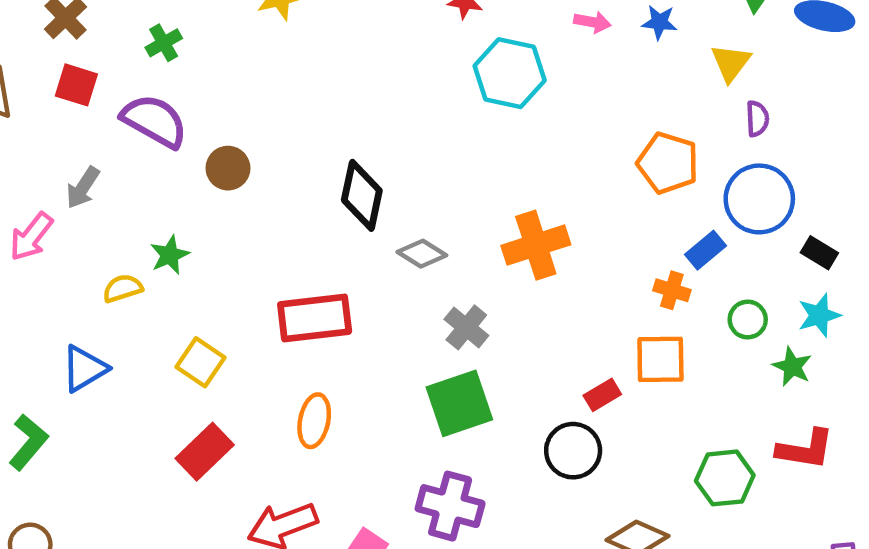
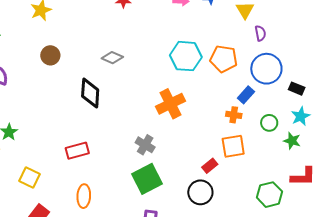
cyan hexagon: (510, 73) -> (186, 56), moved
brown circle: (228, 168) -> (50, 55), moved
gray diamond: (422, 254) -> (112, 58), moved
red rectangle: (315, 318) -> (77, 151), size x0.7

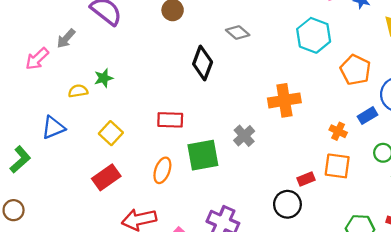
cyan hexagon: (186, 56) -> (314, 35), moved
orange cross: (234, 115) -> (338, 131), moved
green square: (147, 179) -> (203, 155), moved

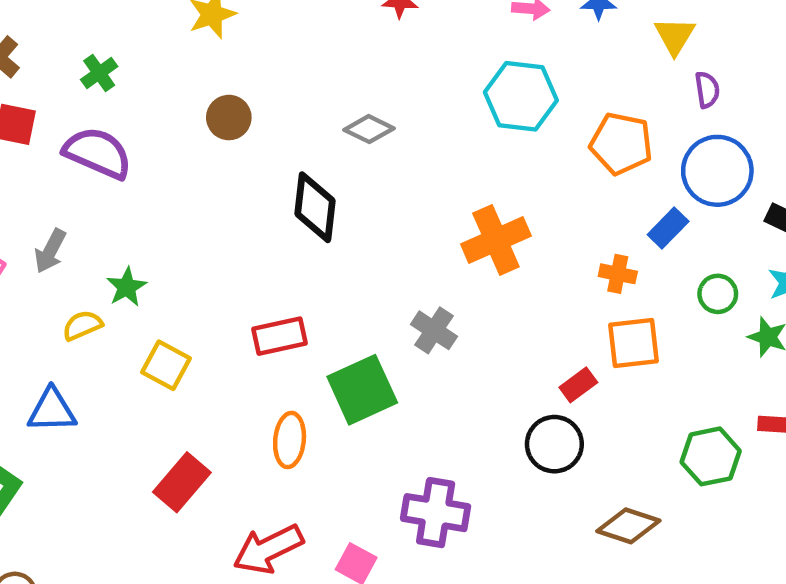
gray arrow: (66, 39) -> (50, 251), moved
blue triangle: (53, 128) -> (52, 410), turned 35
yellow square: (111, 133) -> (166, 365), moved

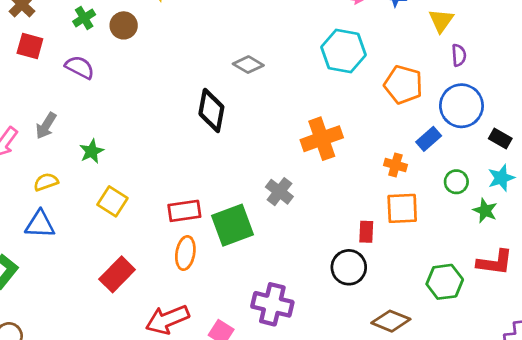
brown circle: (229, 118) -> (124, 25), moved
purple semicircle: (98, 153) -> (80, 67), size x0.7
yellow semicircle: (82, 325) -> (46, 182), moved
red rectangle: (280, 336) -> (184, 211), moved
red rectangle: (578, 385) -> (366, 232), turned -55

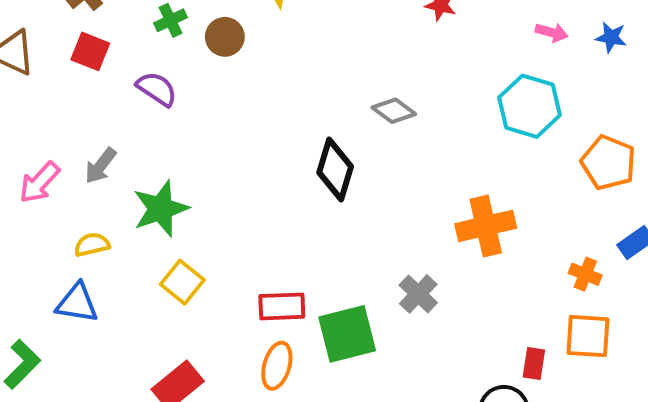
green star: (92, 151) -> (161, 209), size x1.6

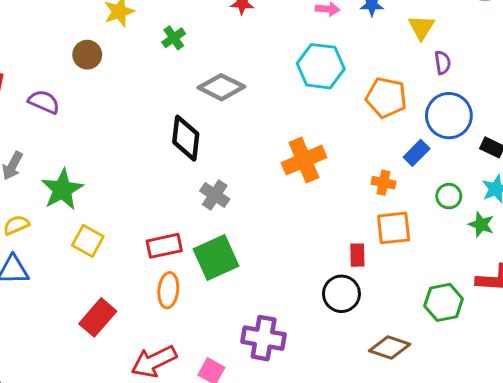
green cross: (170, 20) -> (174, 38), moved
gray diamond: (394, 111) -> (221, 87), size x1.4
gray cross: (418, 294) -> (215, 195), moved

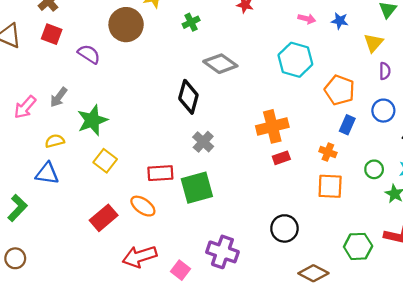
brown circle: (87, 55) -> (126, 25), size x1.6
blue circle: (449, 116) -> (383, 111), size x0.7
blue rectangle: (417, 153) -> (347, 125), moved, turned -30
red rectangle: (357, 255) -> (281, 158), moved, turned 63
orange ellipse: (168, 290) -> (143, 206), moved, turned -70

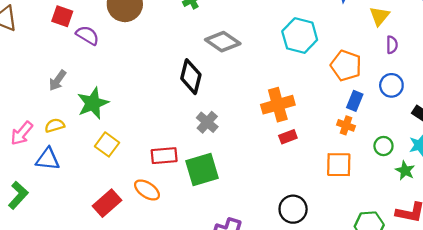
red square: (52, 34) -> (62, 16), moved
pink arrow: (25, 107) -> (22, 133), moved
orange cross: (328, 152) -> (346, 125), moved

